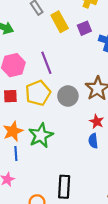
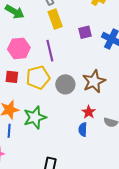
yellow rectangle: (60, 22) -> (55, 19), moved
purple square: (84, 28) -> (85, 32), moved

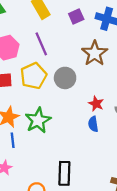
brown star: (94, 81) -> (95, 53), moved

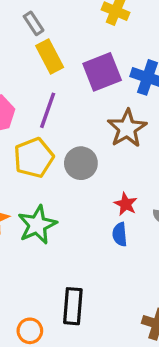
purple square: (76, 17) -> (102, 72), size x1.6
purple line: (41, 44) -> (48, 110), turned 40

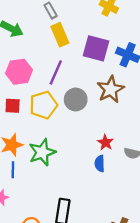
purple square: (102, 72) -> (96, 48), turned 32
gray circle: (81, 163) -> (76, 99), moved

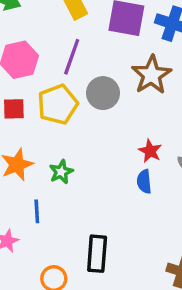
green star: (42, 152) -> (61, 172), size x0.6
blue line: (13, 170) -> (37, 211), moved

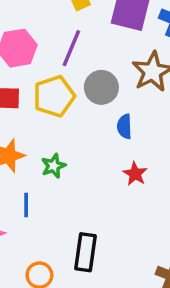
red star: (150, 151) -> (135, 174), moved
blue semicircle: (144, 182) -> (124, 126), moved

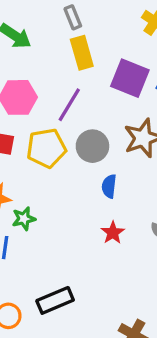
green star: (54, 166) -> (24, 219), moved
black rectangle: (85, 252) -> (55, 300), turned 51

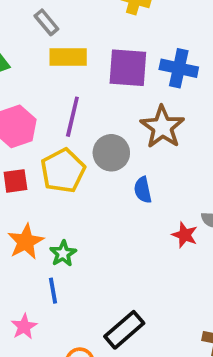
yellow rectangle: (82, 53) -> (68, 57), turned -56
red star: (113, 233) -> (185, 235), moved

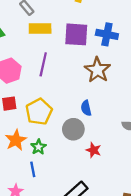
gray circle: (111, 153) -> (73, 129), moved
yellow pentagon: (63, 171) -> (39, 112), moved
red star: (185, 235) -> (94, 150), moved

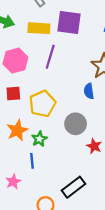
yellow rectangle: (40, 28) -> (39, 28), moved
purple square: (76, 34) -> (69, 23), moved
blue semicircle: (86, 108) -> (89, 91), moved

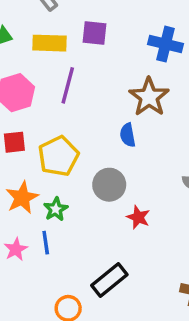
purple square: (69, 23) -> (94, 33), size x0.7
pink star: (13, 182) -> (16, 249), moved

